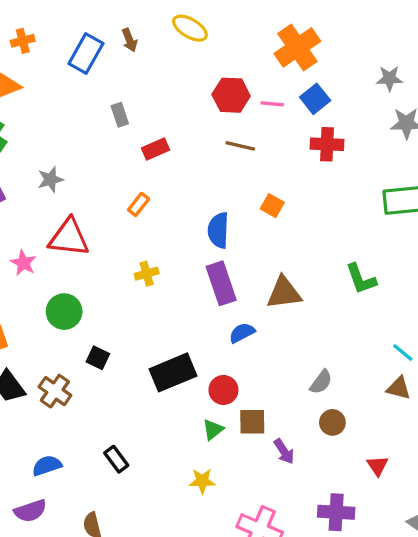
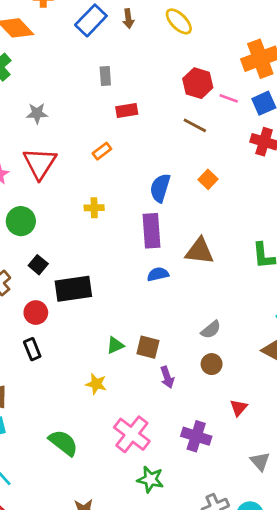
red triangle: (69, 238) -> (40, 163), turned 42
black rectangle: (173, 372) -> (73, 289), moved
red circle: (223, 390) -> (36, 313), moved

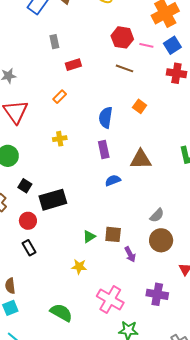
purple rectangle: (151, 231) -> (104, 149), size x0.7
brown circle: (212, 364) -> (161, 240), size x1.5

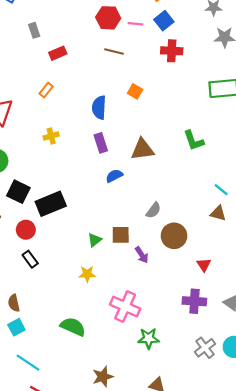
black square: (25, 186) -> (18, 192), size x1.5
gray semicircle: (157, 215) -> (153, 210), moved
purple cross: (157, 294) -> (194, 301), moved

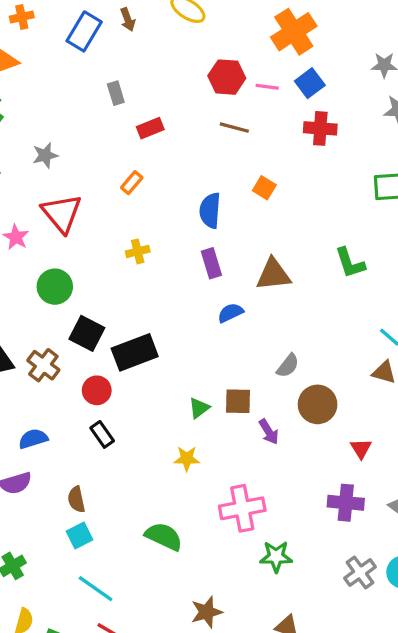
pink cross: (125, 307) -> (242, 508), turned -36

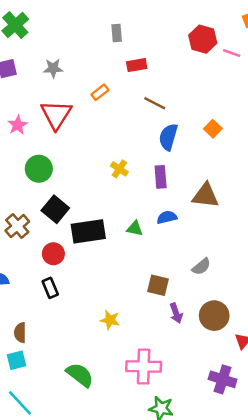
brown line: (234, 128) -> (155, 103), moved
orange rectangle: (132, 183) -> (100, 92), moved
yellow cross: (138, 251) -> (119, 169), moved, turned 36
brown circle: (318, 404) -> (214, 316), moved
green triangle: (199, 408) -> (135, 228), moved, turned 36

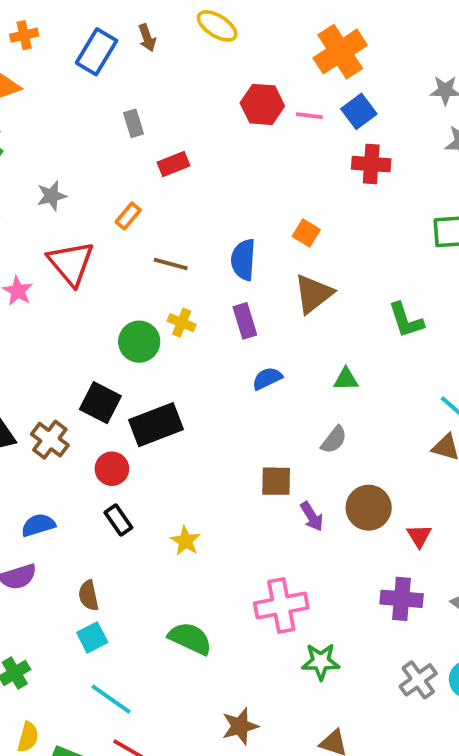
brown line: (155, 103) -> (171, 264), moved
green circle: (39, 169) -> (139, 342), moved
brown triangle: (205, 195) -> (313, 294), moved, turned -32
green triangle: (135, 228) -> (346, 379), moved
yellow star: (110, 320) -> (185, 541), moved, turned 30

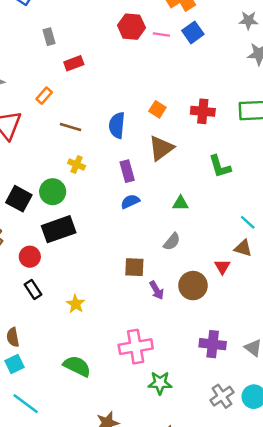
red cross: (371, 164) -> (203, 111), moved
purple rectangle: (245, 321) -> (127, 171), moved
green circle: (139, 342) -> (53, 192), moved
black square: (100, 403) -> (19, 199), moved
red triangle: (419, 536) -> (222, 267), moved

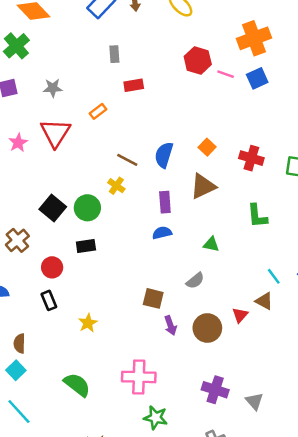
brown line: (71, 127) -> (127, 160), moved
black rectangle: (59, 229) -> (86, 246), size x0.6
cyan square: (15, 364) -> (16, 370), turned -30

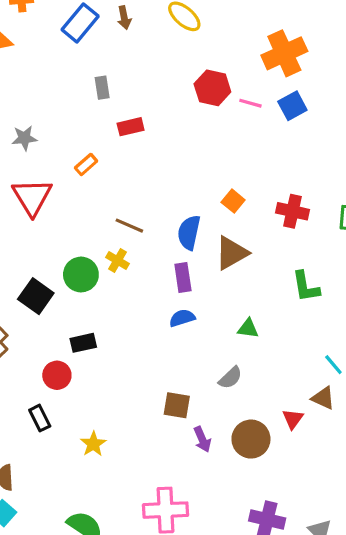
blue semicircle: (164, 155) -> (189, 232), moved
green circle: (87, 208) -> (81, 275), moved
red circle: (52, 267) -> (57, 375), moved

